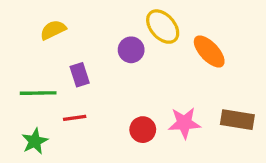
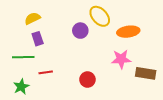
orange ellipse: (209, 51) -> (128, 32), turned -55
purple rectangle: (80, 75) -> (38, 39), moved
pink star: (184, 123) -> (121, 59), moved

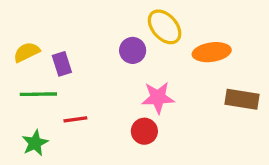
yellow semicircle: (32, 18) -> (27, 52), moved
pink star: (121, 59) -> (158, 98), moved
brown rectangle: (146, 73) -> (242, 99), moved

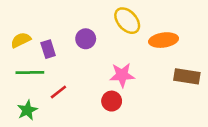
purple circle: (133, 50) -> (86, 39), moved
red line: (75, 119) -> (58, 92), turned -30

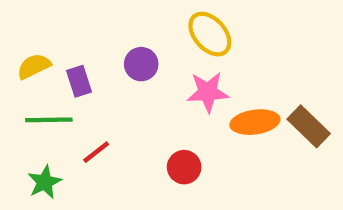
orange ellipse: (164, 40) -> (255, 122), moved
pink star: (122, 75) -> (208, 92), moved
brown rectangle: (187, 76) -> (309, 126), turned 35

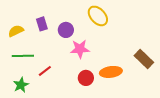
purple rectangle: (79, 81) -> (42, 24), moved
pink star: (208, 92) -> (80, 49), moved
orange ellipse: (255, 122) -> (111, 72), moved

